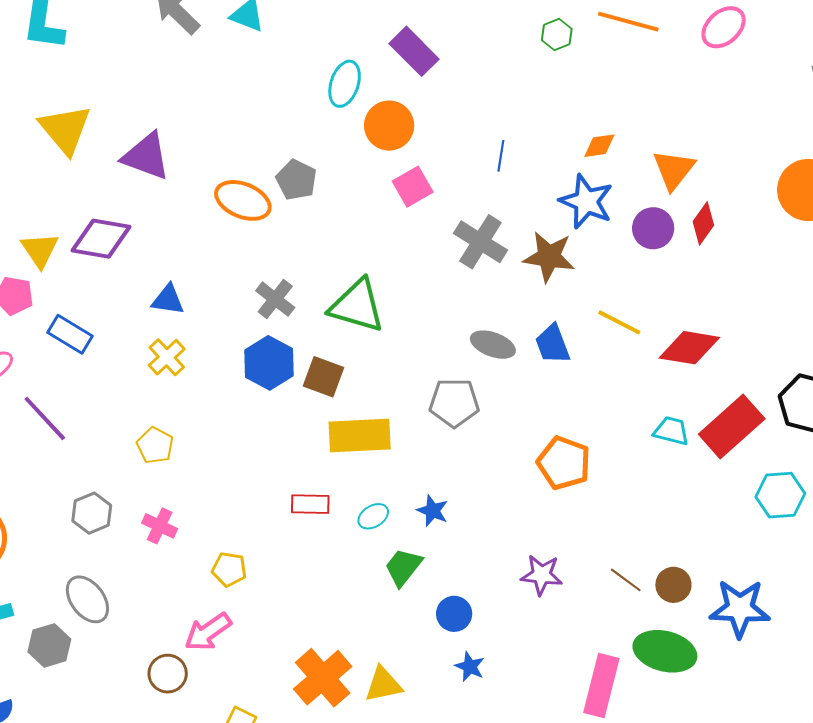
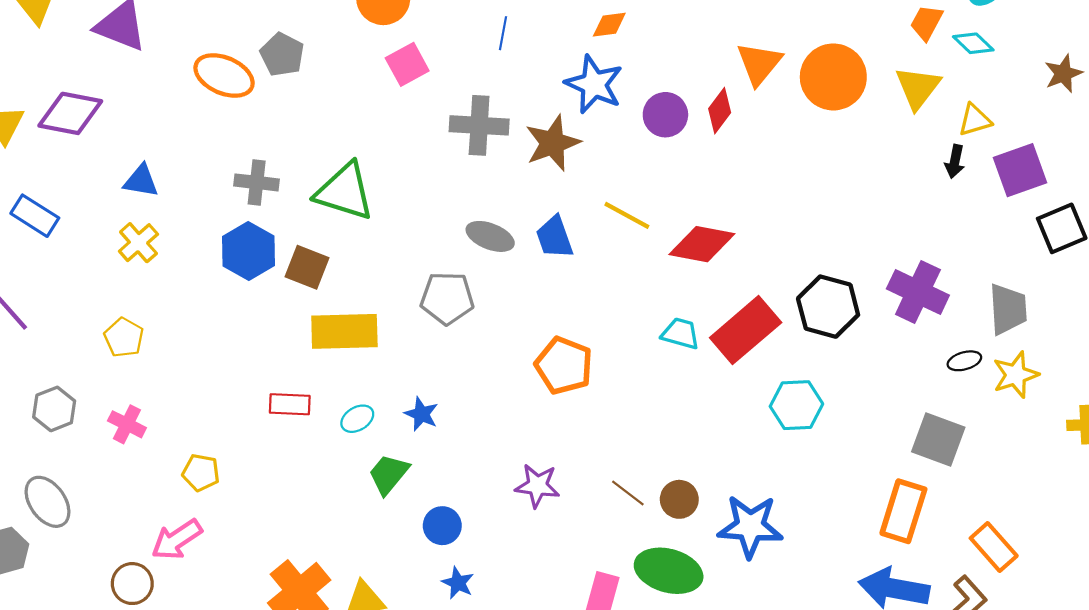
orange triangle: (674, 170) -> (759, 64), moved
gray cross: (480, 242) -> (479, 125), turned -30
brown star: (549, 257) -> (553, 143), turned -30
gray cross: (275, 299) -> (257, 182), turned -33

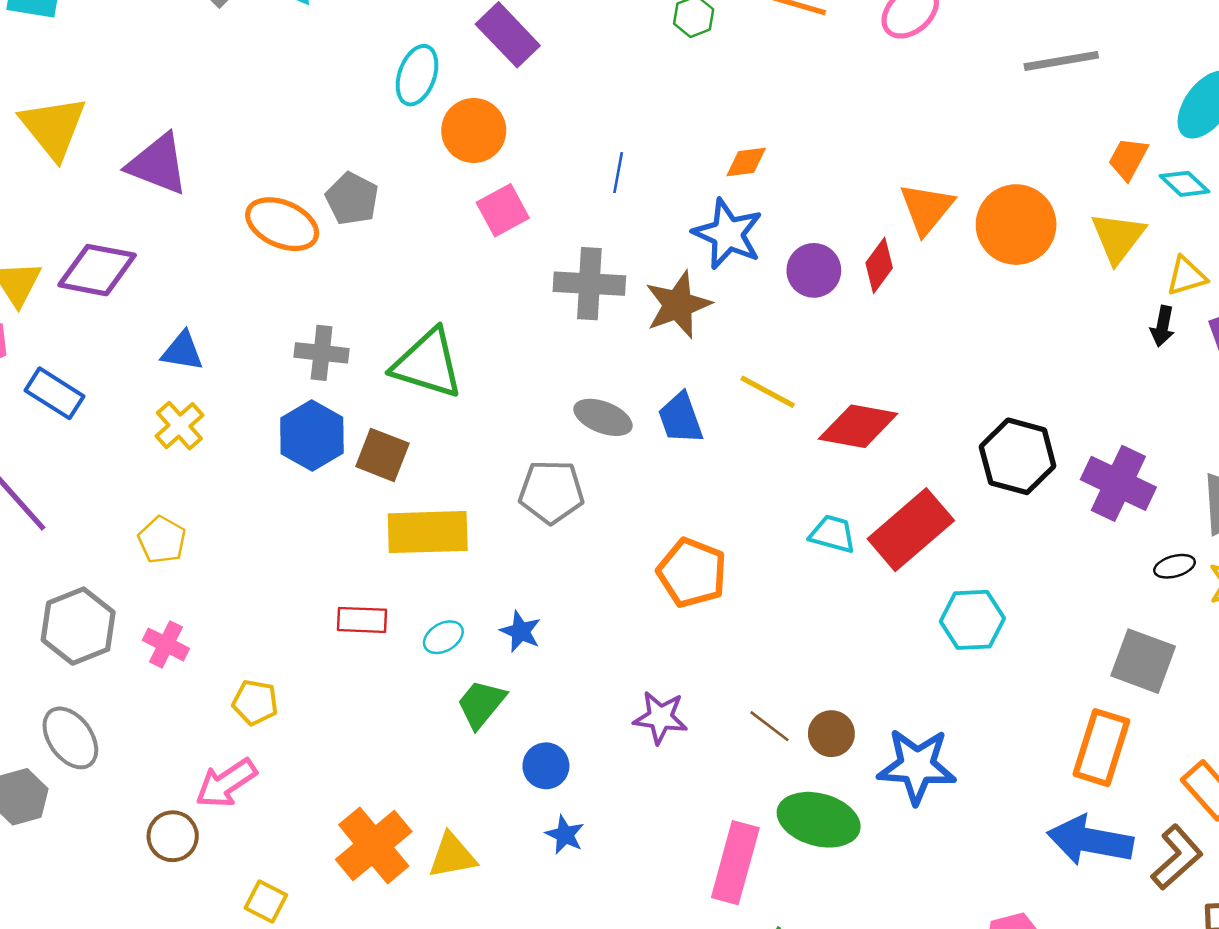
black hexagon: (828, 307) -> (1018, 456), moved
gray hexagon: (54, 409) -> (78, 626), size x1.4

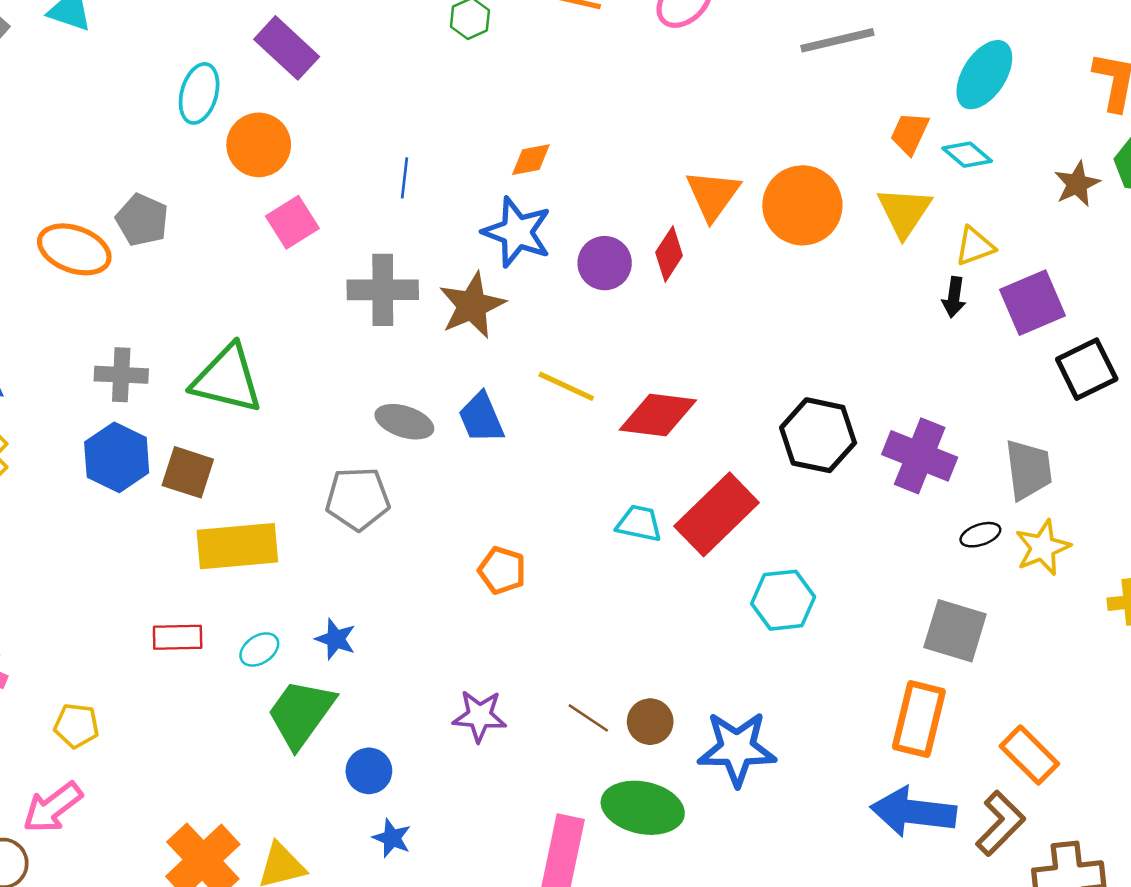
orange pentagon: (692, 573) -> (502, 570), size x0.7
green trapezoid: (481, 704) -> (301, 713), size x1.4

